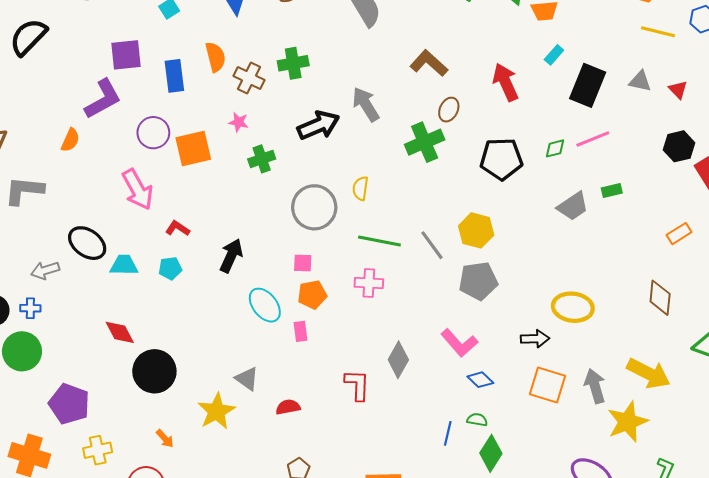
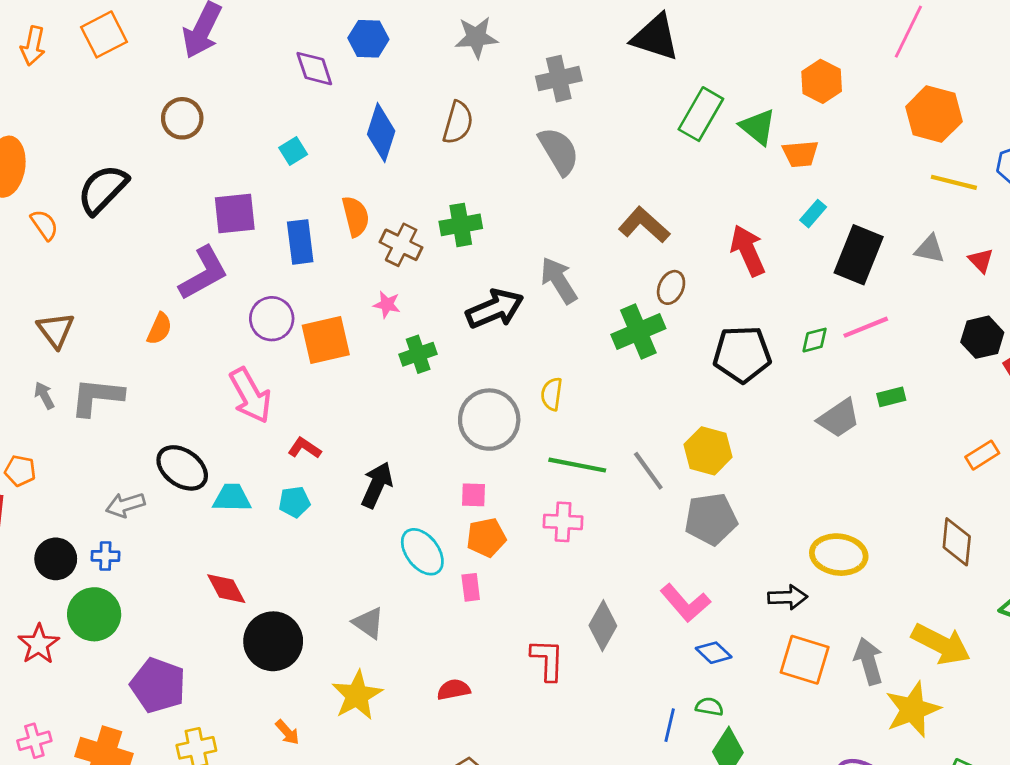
gray triangle: (247, 379) -> (368, 623), moved

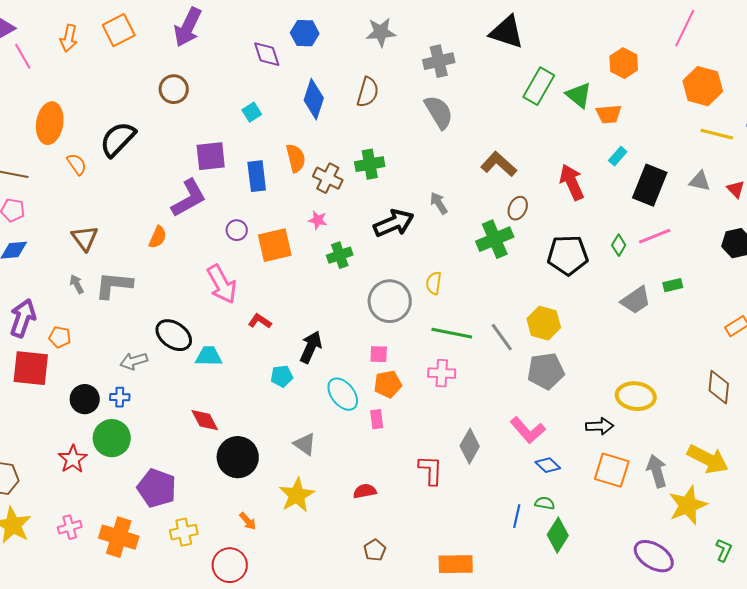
gray arrow: (559, 280) -> (439, 203), size x0.7
purple circle: (272, 319) -> (237, 230), size x0.7
green diamond: (815, 340) -> (619, 245), turned -45
cyan pentagon: (294, 502) -> (282, 376), moved

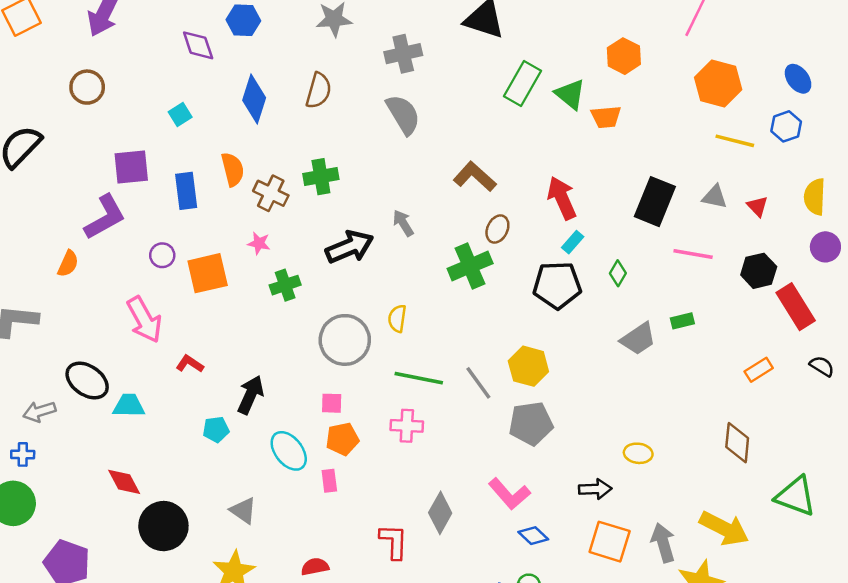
cyan rectangle: (618, 156) -> (573, 242), moved
pink line: (655, 236) -> (693, 254), moved, turned 32
yellow ellipse: (636, 396) -> (638, 453), size x0.6

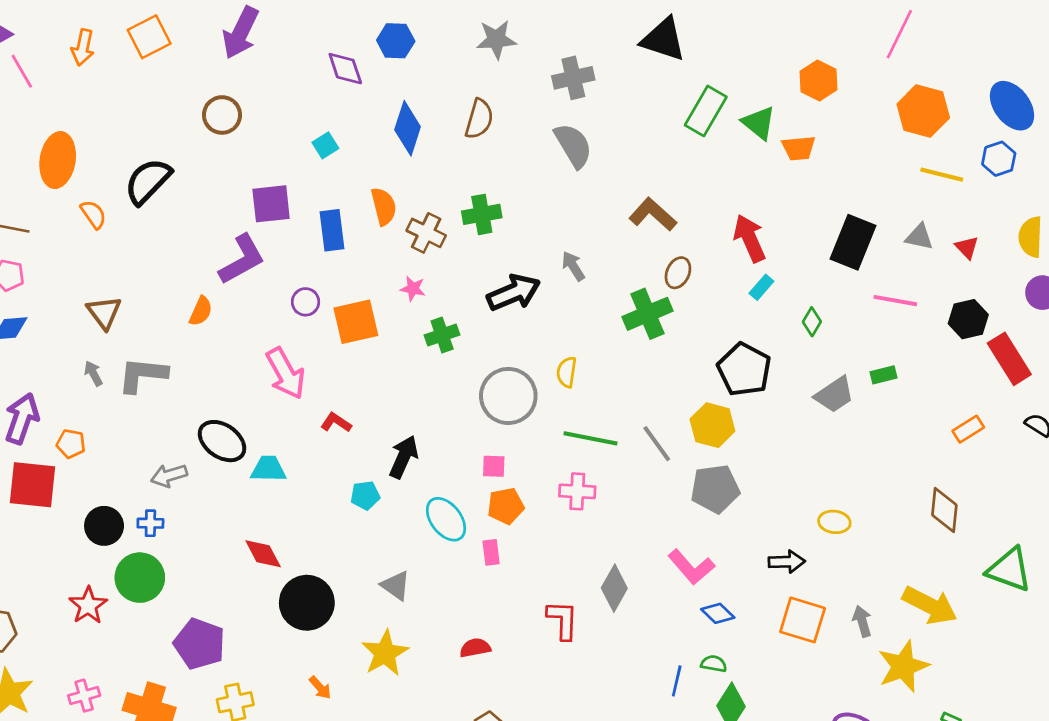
blue ellipse: (798, 79) -> (1012, 106), size x1.5
black pentagon: (557, 285) -> (744, 369), moved, turned 30
gray arrow: (663, 543) -> (862, 621), size x0.7

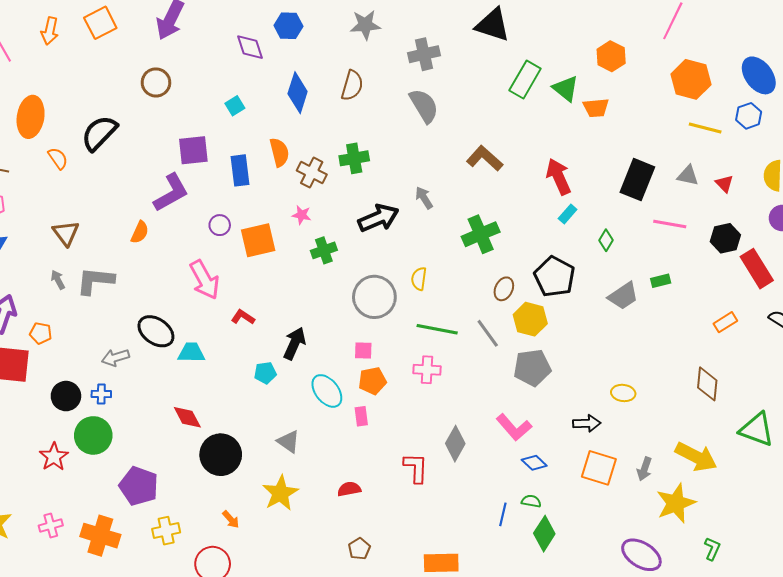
brown ellipse: (678, 273) -> (504, 289), moved
gray arrow: (862, 621) -> (644, 469), turned -145

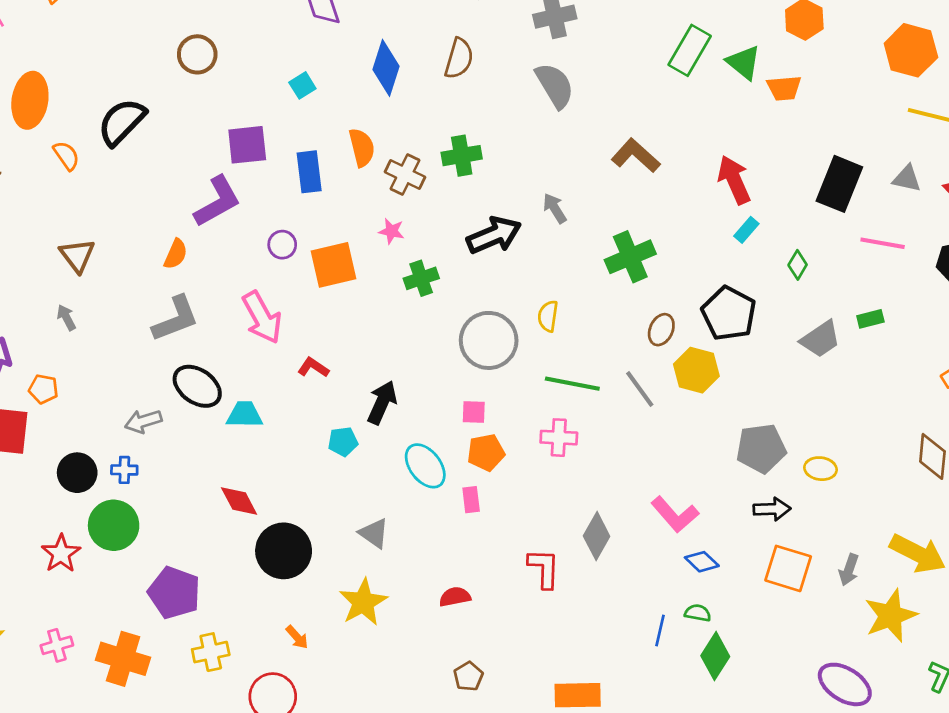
gray L-shape: (95, 281) -> (176, 319), moved, turned 153
gray pentagon: (532, 368) -> (761, 448), moved

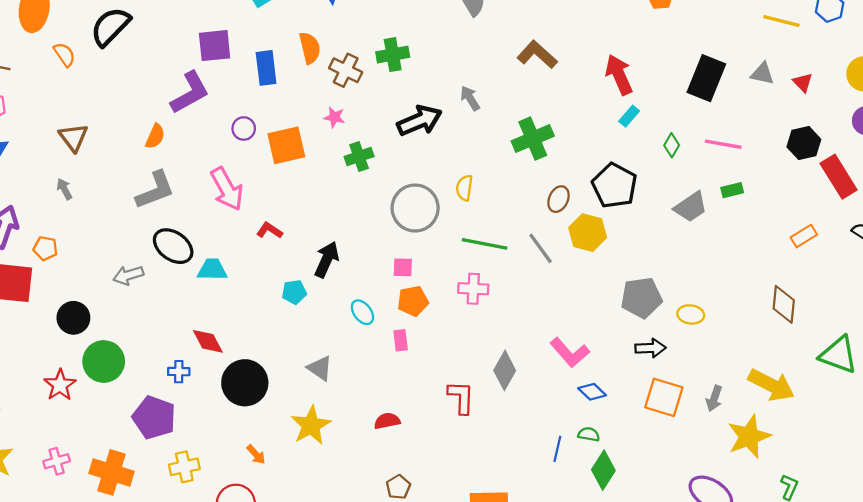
pink line: (883, 243) -> (723, 144), moved
cyan ellipse: (425, 466) -> (362, 312), size x0.7
blue cross: (124, 470) -> (179, 372), moved

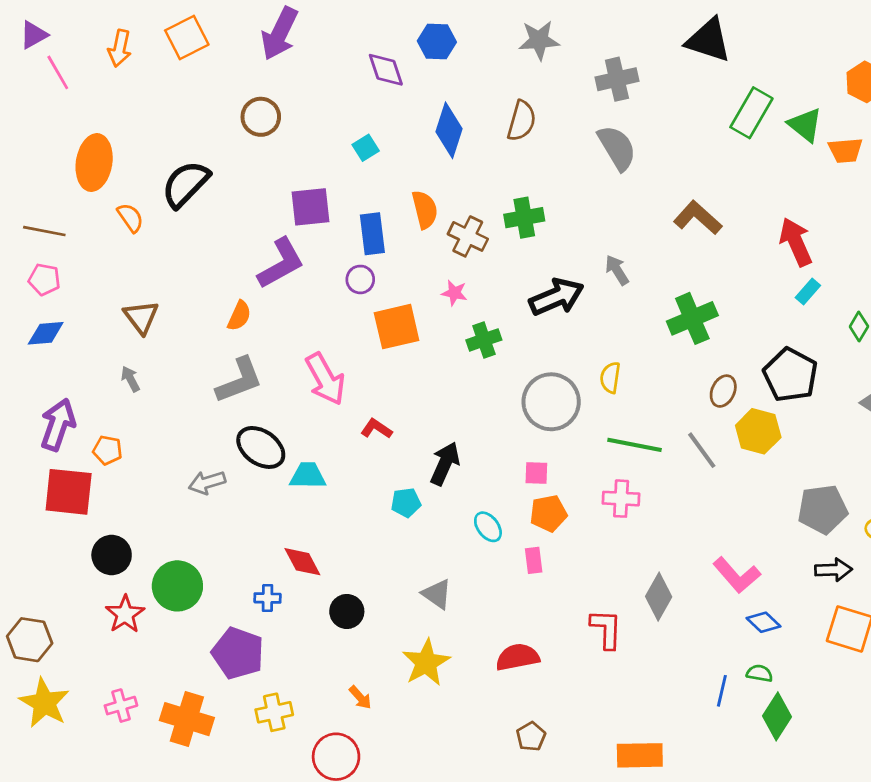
purple circle: (244, 128) -> (360, 279), moved
black circle: (73, 318) -> (112, 555), moved
black circle: (245, 383) -> (347, 611), size x0.6
red semicircle: (387, 421) -> (518, 657), size x1.4

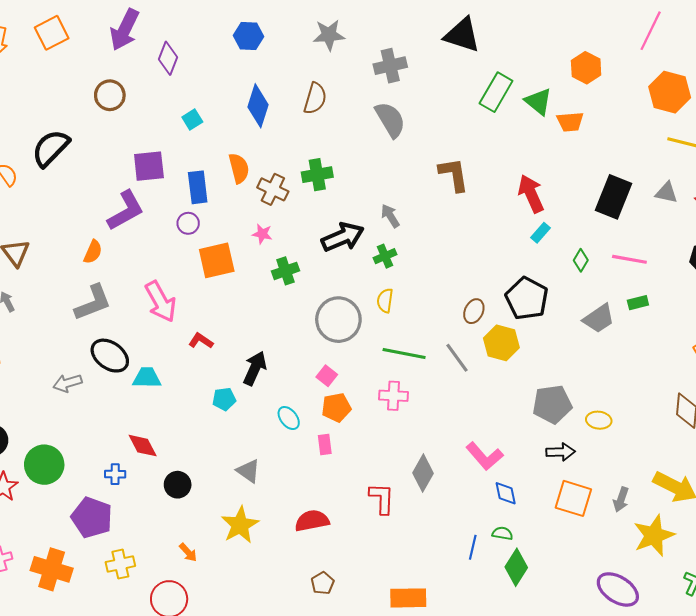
purple diamond: (386, 70) -> (168, 58), moved, turned 40
brown L-shape: (698, 218) -> (454, 175), turned 39
green cross: (692, 318) -> (385, 256), moved, size x0.6
pink square: (536, 473) -> (327, 376), turned 36
blue diamond: (764, 622) -> (506, 493), turned 35

